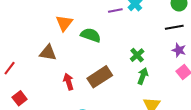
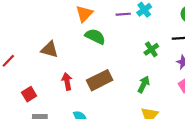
orange triangle: (64, 23) -> (84, 14), moved
green cross: (137, 55) -> (151, 49), moved
red square: (20, 98) -> (29, 94), moved

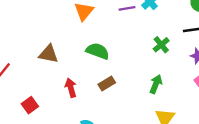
green semicircle: (95, 36) -> (98, 51), moved
brown rectangle: (100, 80) -> (107, 83), size x0.6

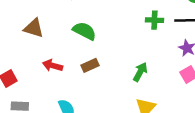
green cross: (161, 45) -> (154, 20), moved, turned 35
red arrow: (71, 88) -> (53, 66), turned -66

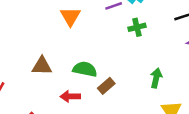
green cross: (154, 20) -> (137, 27), moved
green semicircle: (84, 31) -> (85, 69), moved

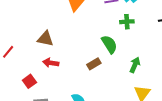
green semicircle: (85, 69) -> (109, 44), moved, turned 36
red arrow: (70, 96) -> (51, 63), moved

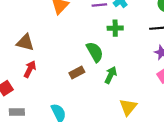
red arrow: (51, 63) -> (30, 69), turned 105
green arrow: (135, 65) -> (111, 75), moved

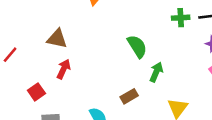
green cross: (115, 28) -> (181, 18), moved
brown rectangle: (77, 73) -> (129, 96), moved

